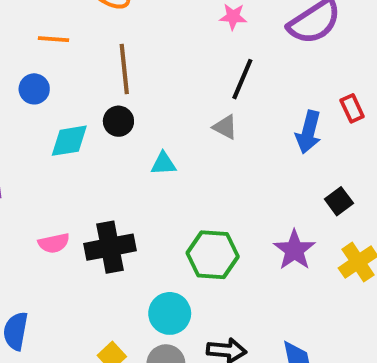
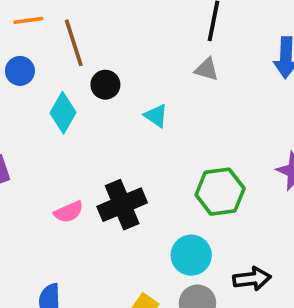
brown line: (124, 69) -> (74, 43), moved
cyan diamond: (69, 141) -> (63, 113), turned -39
cyan triangle: (164, 164) -> (156, 116), turned 50

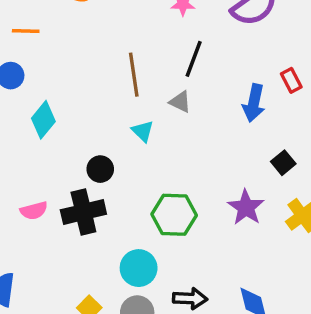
brown line: (74, 43) -> (134, 75), moved
black circle: (105, 85) -> (100, 169), moved
cyan triangle: (156, 116) -> (143, 131), moved

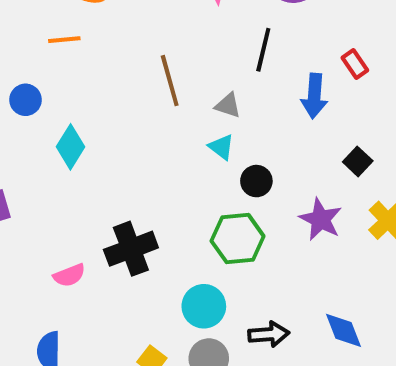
orange line: (26, 31) -> (64, 40), moved
black line: (194, 59) -> (263, 50), moved
cyan triangle: (143, 131) -> (221, 147), moved
black circle: (100, 169) -> (256, 181), moved
pink semicircle: (34, 211) -> (69, 275), moved

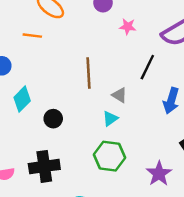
cyan triangle: (221, 147) -> (110, 119), turned 35
black circle: (256, 181) -> (53, 119), moved
green hexagon: (238, 239) -> (110, 156), moved

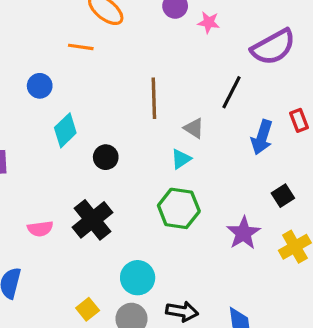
pink star: (128, 27) -> (209, 22), moved
black cross: (44, 166) -> (93, 220), turned -32

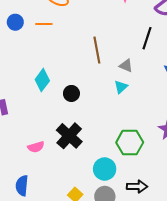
blue circle: (40, 86) -> (15, 22), moved
green hexagon: (179, 208) -> (130, 142), moved

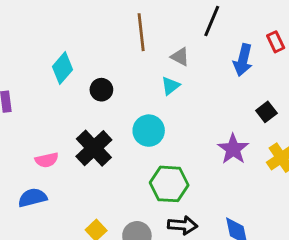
green hexagon: (130, 142) -> (169, 184), moved
cyan circle: (105, 169) -> (149, 131), moved
blue semicircle: (22, 186) -> (32, 198), moved, turned 66

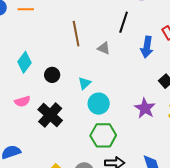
cyan triangle: (170, 86) -> (85, 83), moved
cyan circle: (149, 131) -> (99, 104), moved
pink semicircle: (47, 160) -> (22, 101), moved

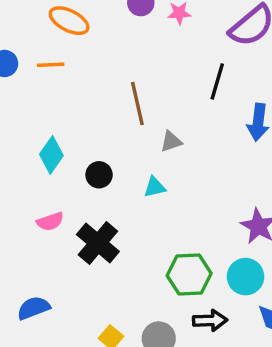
gray triangle: (104, 48) -> (171, 141), moved, turned -40
cyan triangle: (85, 83) -> (155, 187), turned 32
cyan circle: (99, 104) -> (246, 277), moved

